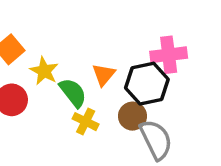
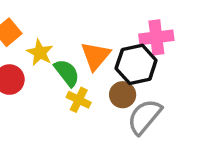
orange triangle: (104, 75) -> (96, 56), size x1.4
gray semicircle: (156, 140) -> (145, 117), turned -114

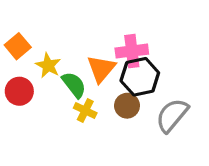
pink cross: (156, 37) -> (132, 51), moved
gray semicircle: (145, 117) -> (172, 115), moved

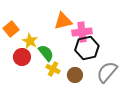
orange triangle: (101, 69) -> (63, 21), moved, turned 36
red circle: (19, 91) -> (22, 57), moved
brown circle: (127, 106) -> (75, 75), moved

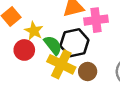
black hexagon: (87, 48) -> (74, 43), moved
yellow cross: (53, 69) -> (61, 64), size x1.6

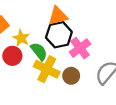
pink cross: (96, 20) -> (80, 48), moved, turned -30
black hexagon: (74, 43) -> (59, 35), moved

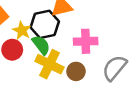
black hexagon: (59, 35) -> (45, 24), moved
pink cross: (80, 48) -> (86, 41), turned 35

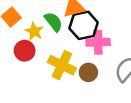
black hexagon: (45, 24) -> (84, 25), moved
green semicircle: (41, 45) -> (53, 22), moved

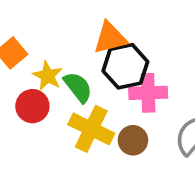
green semicircle: (53, 22) -> (78, 87), moved

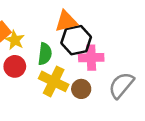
yellow star: (48, 76) -> (15, 40), moved
green semicircle: (78, 87) -> (45, 54), turned 45

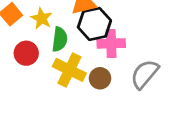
yellow star: (15, 40) -> (42, 18), moved

